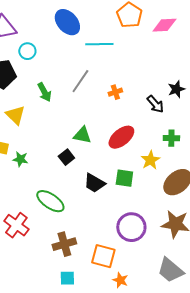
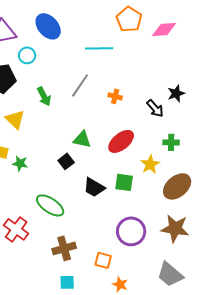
blue ellipse: (67, 22) -> (48, 26), moved
orange cross: (115, 92) -> (115, 96), turned 32
orange square: (103, 256) -> (103, 260), size x0.7

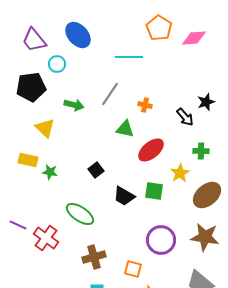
green arrow: (44, 96) -> (74, 105), turned -48
green triangle: (82, 139) -> (125, 129), moved

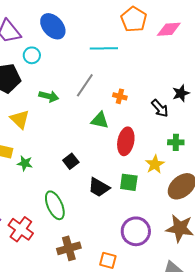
red ellipse: (151, 150) -> (126, 141), turned -40
green ellipse: (80, 214) -> (55, 205), turned 32

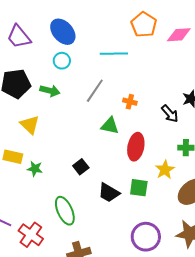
cyan circle: (32, 55) -> (62, 61), moved
green arrow: (49, 96) -> (50, 91), moved

